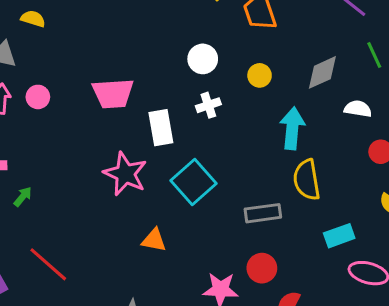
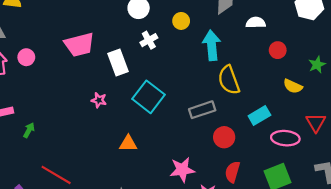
yellow circle: (260, 75) -> (181, 21), moved
pink star: (125, 174) -> (99, 100), size x0.5
red circle: (262, 268) -> (224, 137), moved

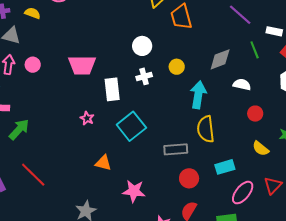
green arrow: (29, 130) -> (19, 129), size x1.6
pink ellipse: (285, 138) -> (243, 193), turned -70
pink star: (182, 170) -> (134, 191), moved

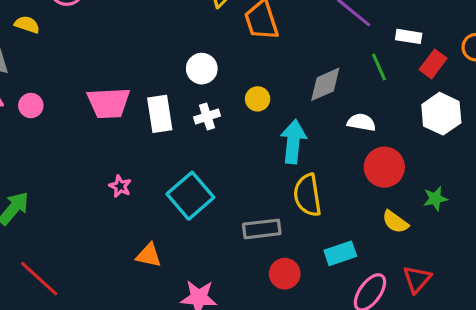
white rectangle: (112, 89) -> (160, 114), moved
red circle: (255, 114) -> (384, 167), size x1.6

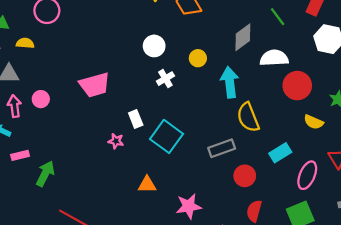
white rectangle: (160, 114) -> (136, 119), moved, size x0.7
white semicircle: (361, 122) -> (274, 58), size x1.4

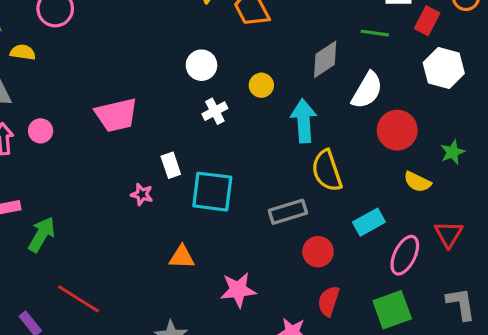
green line: (278, 17) -> (375, 33), turned -48
white semicircle: (274, 58) -> (367, 90), turned 120
cyan square: (167, 136) -> (212, 192), turned -32

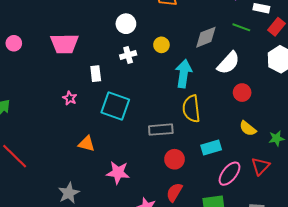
red circle: (397, 130) -> (242, 93), size x0.7
green star: (453, 152) -> (276, 138), moved
white rectangle: (171, 165) -> (96, 74), moved

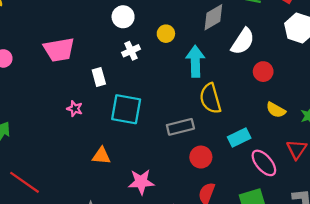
pink ellipse: (229, 174) -> (264, 163), turned -70

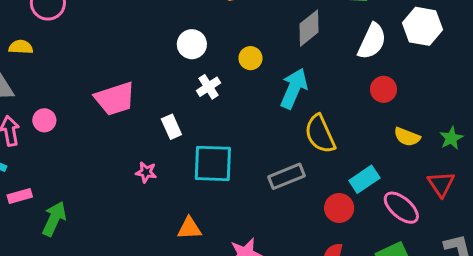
white semicircle: (243, 41) -> (372, 41), moved
cyan arrow: (195, 61) -> (294, 88), turned 32
red circle: (201, 157) -> (339, 208), moved

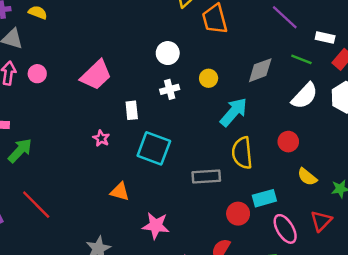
red circle: (383, 89) -> (288, 142), moved
pink trapezoid: (115, 99) -> (96, 75), turned -44

